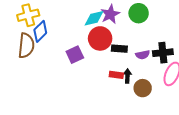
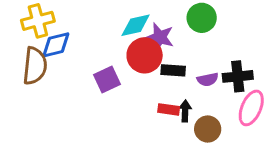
purple star: (110, 14) -> (160, 37), moved, turned -30
blue diamond: (40, 31) -> (56, 45), turned 30

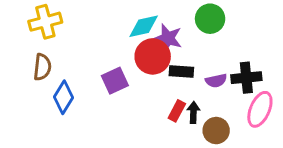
blue diamond: (56, 45) -> (63, 97), moved, turned -44
brown semicircle: (35, 66) -> (42, 67), size x0.7
red rectangle: (169, 109) -> (177, 111), turned -70

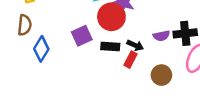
black rectangle: (181, 72) -> (110, 47), moved
black arrow: (193, 112) -> (135, 45), moved, turned 112

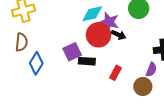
purple semicircle: (161, 36) -> (151, 70), moved, turned -56
black arrow: (135, 45) -> (119, 35), moved
black rectangle: (110, 47) -> (87, 61), moved

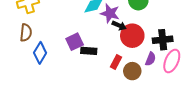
red circle: (99, 35) -> (132, 36), moved
brown circle: (143, 87) -> (132, 71), moved

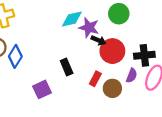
purple square: (75, 42) -> (42, 89), moved
black rectangle: (89, 51) -> (67, 67), turned 63
blue diamond: (40, 53) -> (15, 56), moved

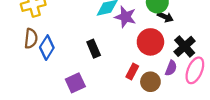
black arrow: (99, 40) -> (165, 17), moved
black cross: (144, 55) -> (185, 46), turned -36
black rectangle: (67, 67) -> (94, 49), moved

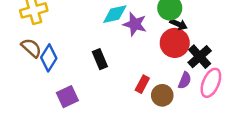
brown semicircle: (31, 38) -> (31, 48), turned -54
red circle: (150, 42) -> (175, 43), moved
purple square: (75, 83) -> (67, 97), moved

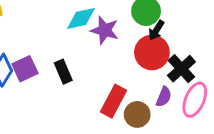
black arrow: (178, 24) -> (156, 30), turned 98
red rectangle: (142, 84) -> (114, 101), size x1.5
purple square: (67, 97) -> (25, 69), moved

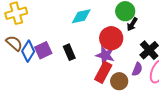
purple star: (105, 30) -> (105, 55), moved
red circle: (152, 52) -> (111, 38), moved

